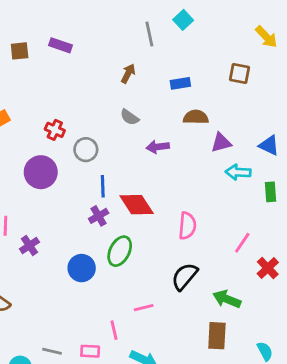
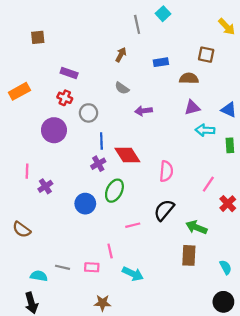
purple rectangle: (60, 45) -> (69, 73), moved
brown semicircle: (196, 117) -> (189, 78), moved
pink line: (144, 308) -> (133, 225), moved

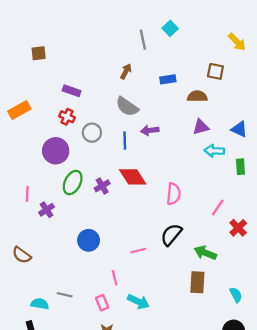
gray semicircle: (122, 88) -> (127, 107), size x1.5
blue line: (101, 141) -> (125, 141), moved
green ellipse: (114, 191) -> (73, 183), moved
blue circle: (85, 204) -> (89, 240), moved
pink rectangle: (92, 267) -> (102, 303), moved, turned 64

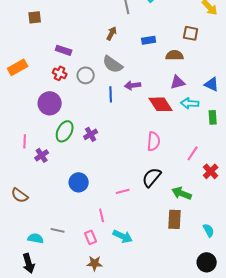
gray circle: (92, 133) -> (86, 75), moved
red diamond: (133, 177) -> (161, 104), moved

